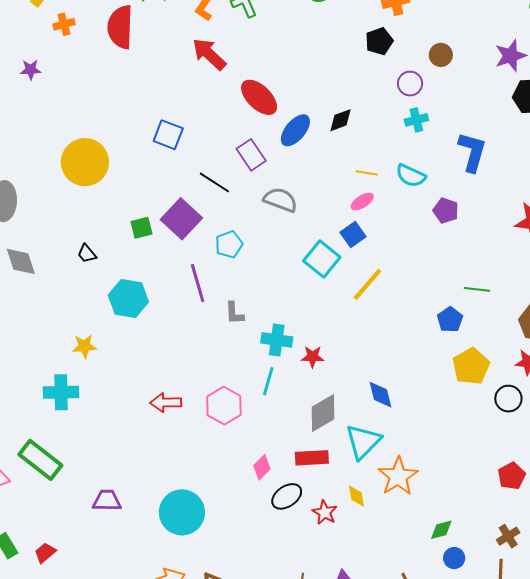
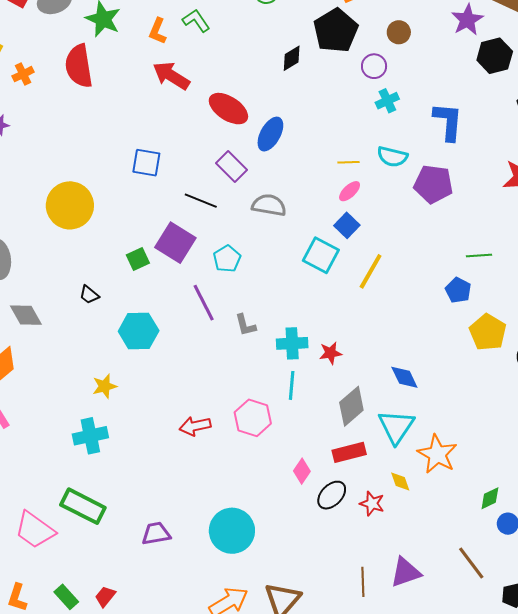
black pentagon: (379, 41) -> (336, 31), size x1.6
black diamond: (341, 120) -> (292, 58), moved
purple pentagon: (446, 211) -> (433, 184), size x1.5

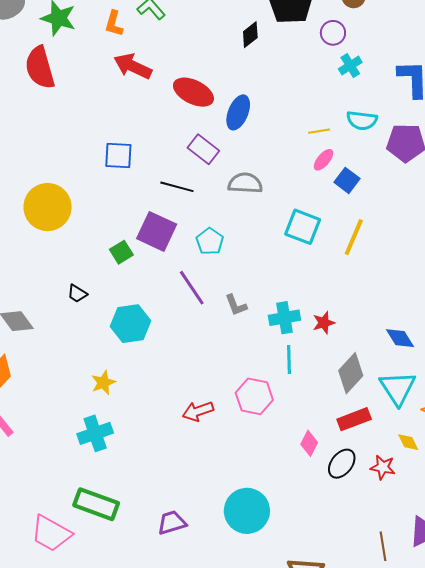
blue square: (347, 225) -> (347, 180), moved

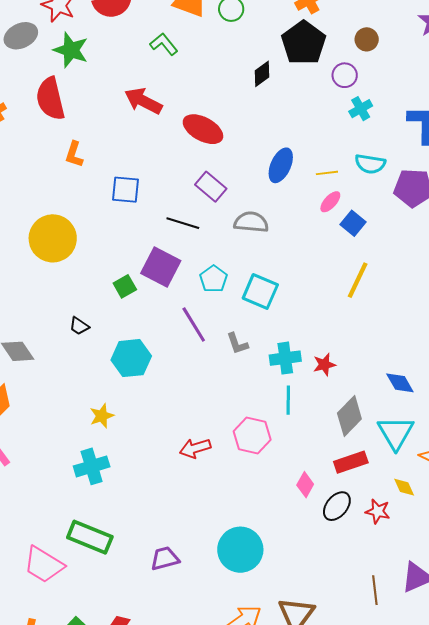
orange L-shape: (114, 24) -> (74, 154), moved
blue ellipse: (238, 112) -> (281, 165), moved
cyan square: (303, 227) -> (260, 292), moved

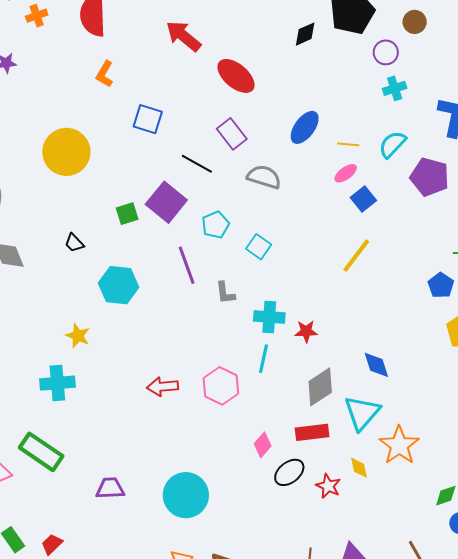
cyan semicircle: (370, 164) -> (392, 144), turned 112
cyan square: (260, 292) -> (259, 247), size x0.7
yellow star: (102, 416) -> (78, 336), turned 30

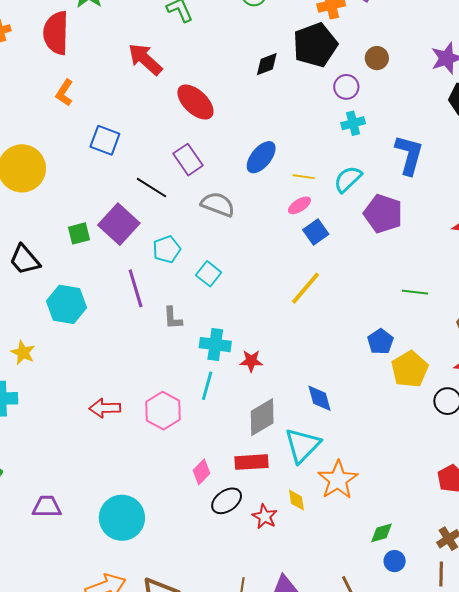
black trapezoid: (74, 243) -> (25, 260), size x1.6
blue pentagon: (441, 285) -> (380, 342), moved

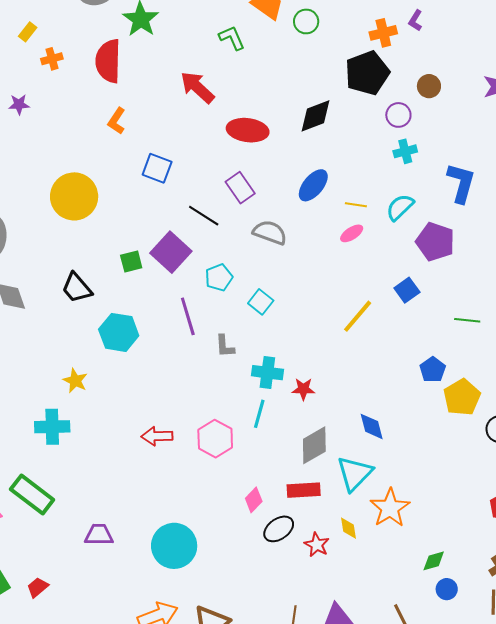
black diamond: (267, 64) -> (315, 116), moved, size x1.4
red ellipse: (195, 102) -> (248, 130), turned -36
blue square: (316, 232) -> (407, 290), moved

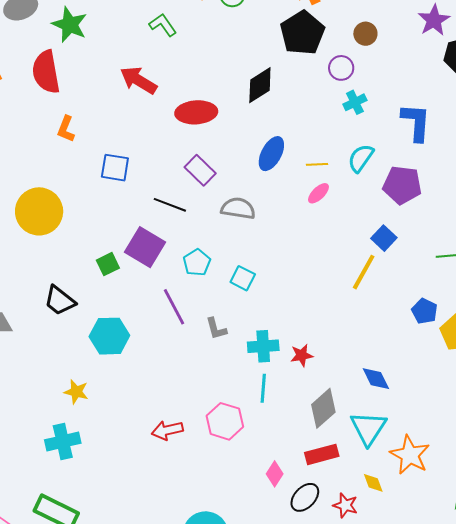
yellow line: (358, 316) -> (364, 272), moved

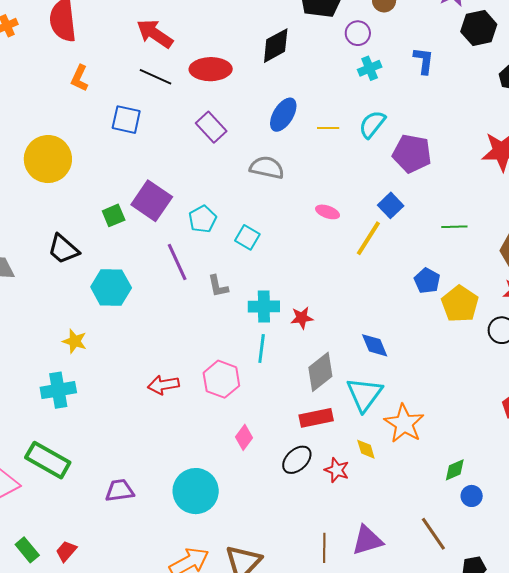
blue L-shape: (416, 122) -> (424, 61), moved, size x0.7
pink ellipse: (318, 193) -> (328, 212), moved, turned 60
black line: (170, 205) -> (156, 77), moved
gray semicircle: (238, 208) -> (267, 168), moved
pink diamond: (275, 474) -> (244, 437), moved

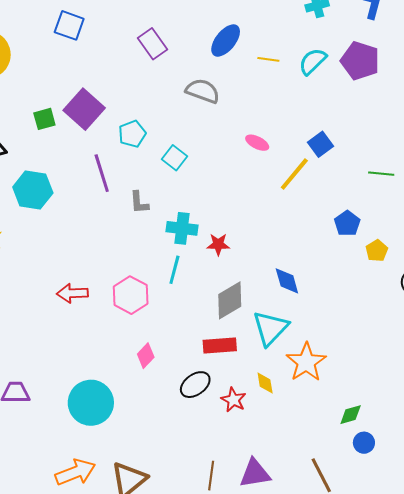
purple pentagon: (412, 154) -> (360, 61), moved
yellow pentagon: (460, 304) -> (377, 251), size x0.6

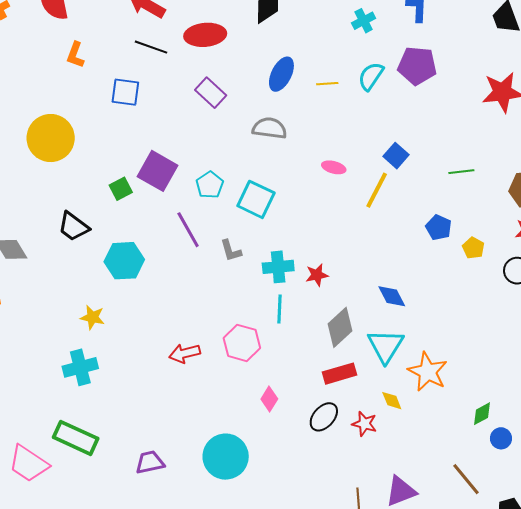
cyan square: (174, 158) -> (256, 199), size x1.5

